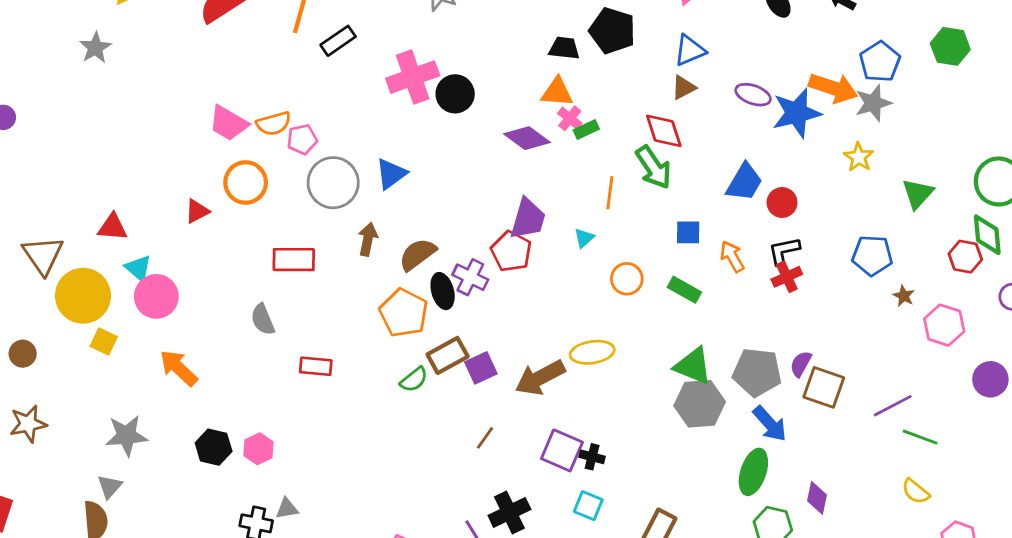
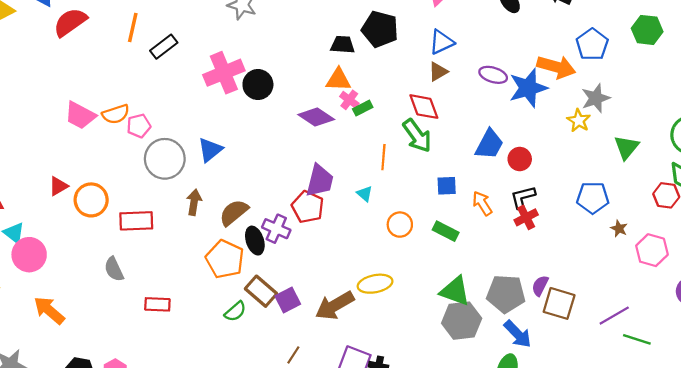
gray star: (873, 103) -> (596, 98), moved
orange circle: (246, 182) -> (91, 200), moved
cyan triangle: (584, 238) -> (365, 194), turned -35
brown rectangle: (448, 355) -> (261, 291), turned 72

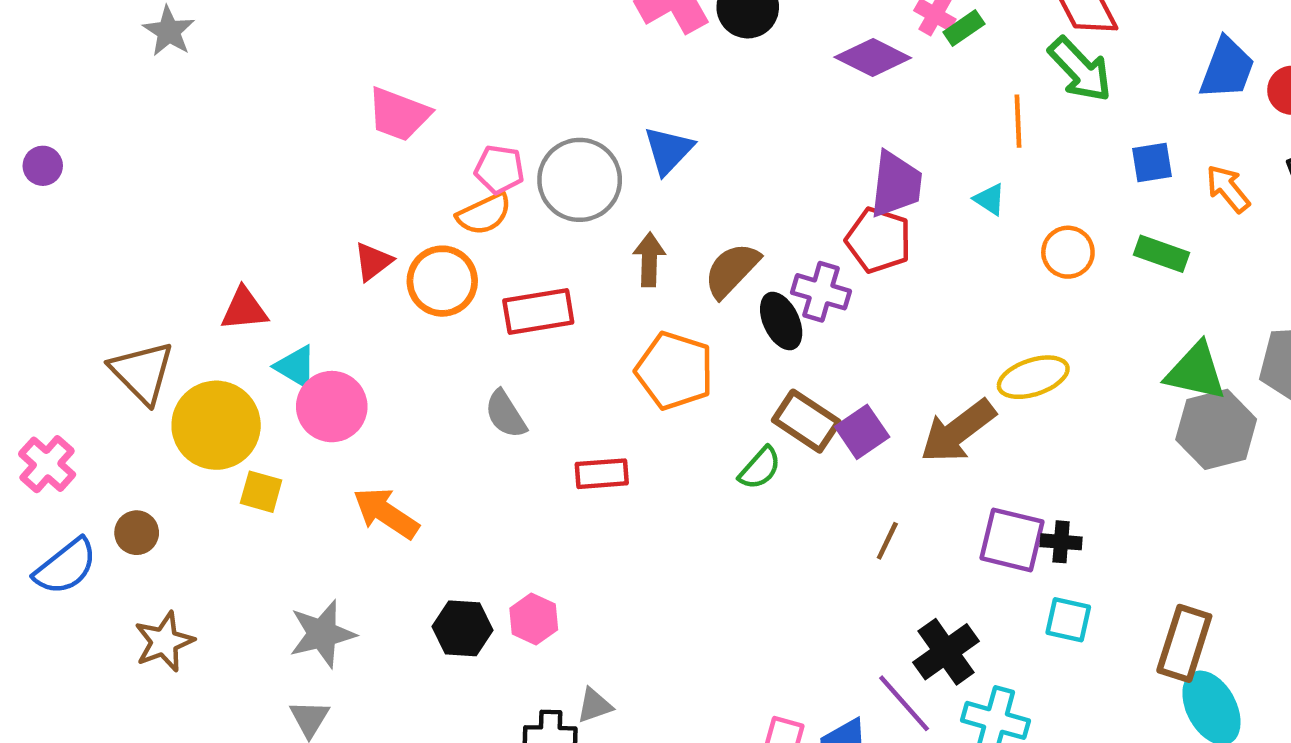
orange semicircle: (116, 114) -> (484, 214), moved
pink pentagon: (139, 126) -> (499, 169), moved, turned 30
orange pentagon: (225, 259) -> (675, 371), moved

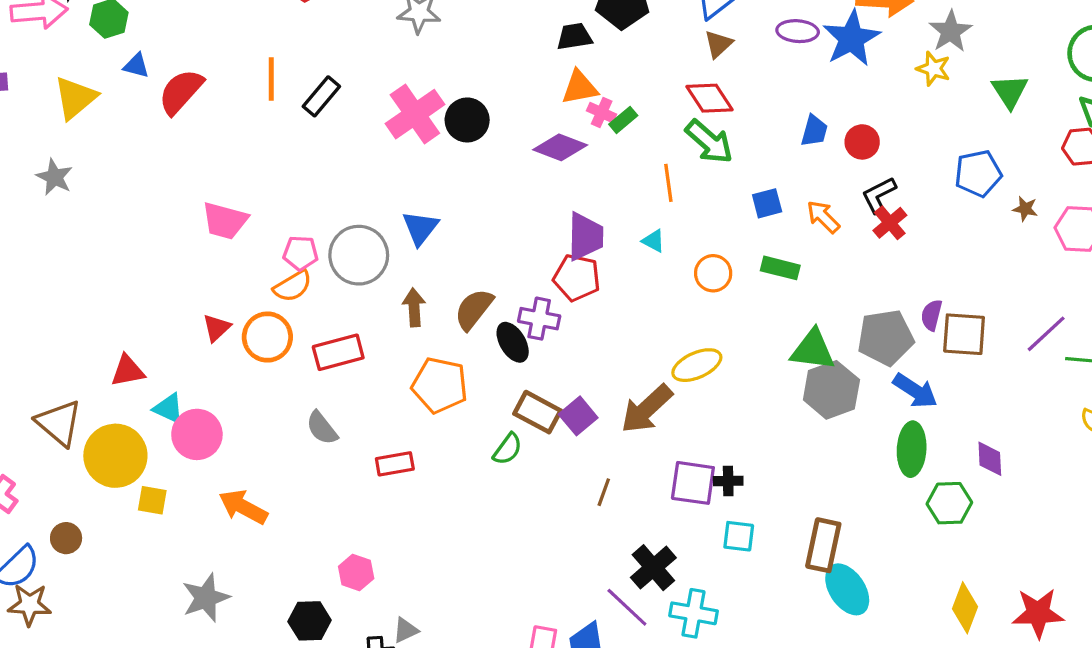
blue trapezoid: (1227, 68) -> (814, 131), size x0.7
black hexagon: (463, 628) -> (310, 621), moved
brown star: (164, 642) -> (29, 605), moved, turned 30

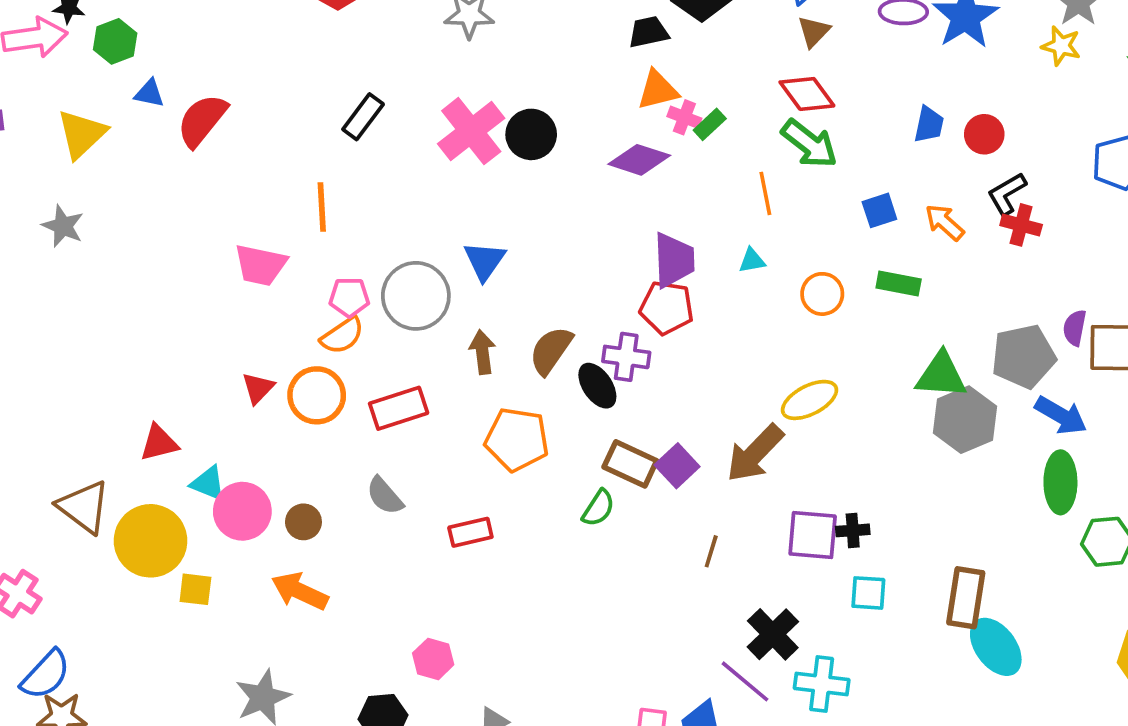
orange line: (271, 79) -> (322, 207), moved
red cross: (890, 223) -> (1021, 225), turned -32
cyan triangle: (653, 241) -> (752, 261), turned -35
brown circle: (66, 538) -> (303, 522), moved

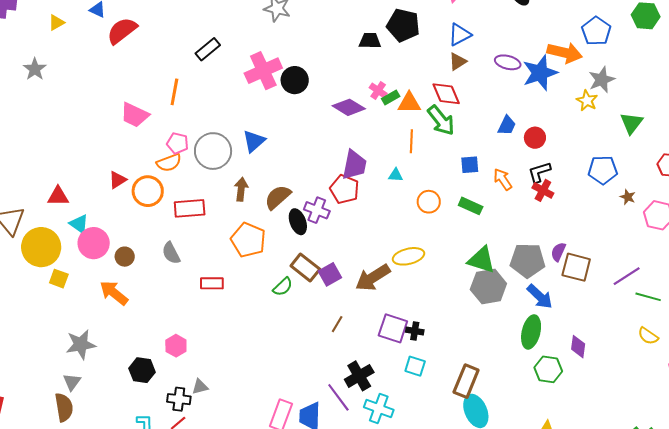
orange triangle: (658, 90) -> (409, 103), moved
yellow triangle: (82, 134) -> (56, 23), size x0.6

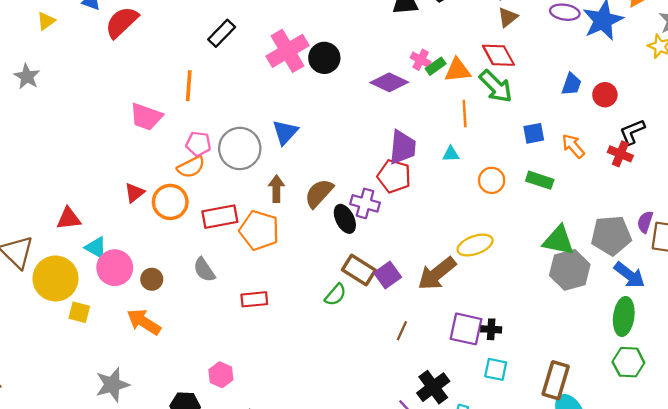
black L-shape: (539, 172) -> (632, 132), moved
orange pentagon: (248, 240) -> (259, 230), moved
green hexagon: (548, 369) -> (628, 362), moved

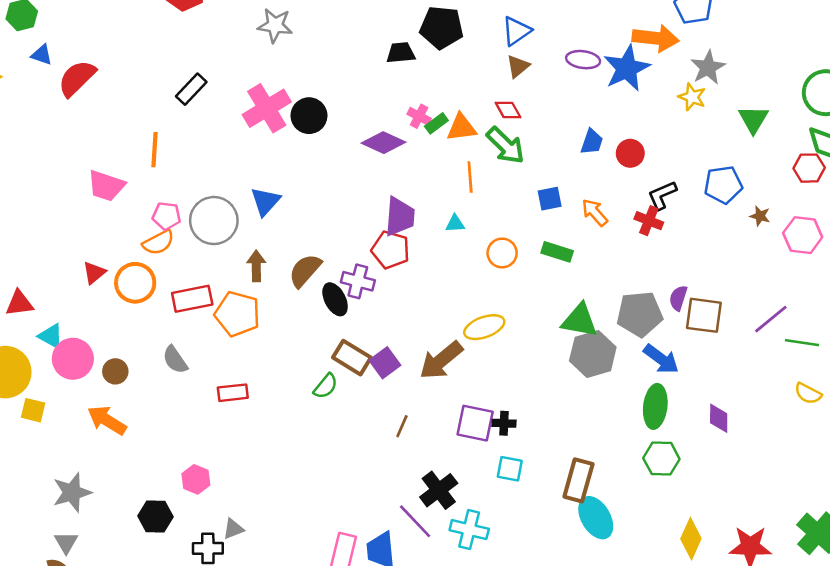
red diamond: (498, 55) -> (508, 110), size x0.7

